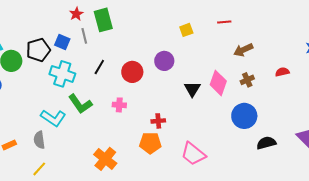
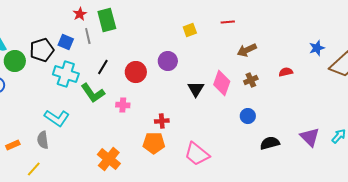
green L-shape: (80, 104) -> (93, 93), moved
blue circle: (244, 116) -> (248, 116), size x0.6
yellow line: (39, 169) -> (34, 169), moved

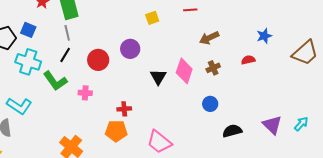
gray line: (88, 36) -> (67, 33), moved
blue star: (317, 48) -> (264, 36), moved

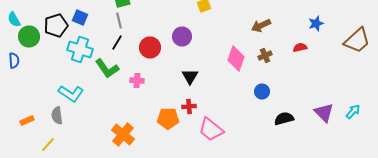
black triangle: (158, 77) -> (190, 76), moved
red cross: (124, 109) -> (189, 106), moved

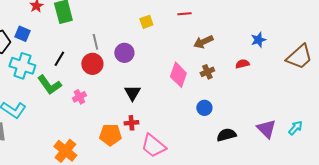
gray line: (119, 20) -> (95, 42), moved
pink cross: (137, 80) -> (79, 97), turned -32

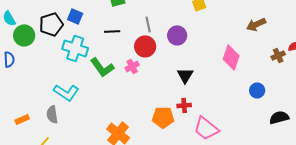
black line: (59, 59) -> (112, 31), moved, turned 56
brown cross: (207, 72) -> (278, 55), moved
pink cross: (79, 97) -> (132, 66), moved

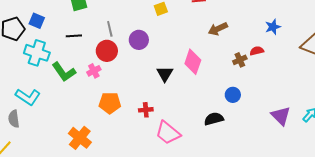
black triangle: (185, 75) -> (165, 74), moved
blue circle: (257, 90) -> (233, 95), moved
orange pentagon: (163, 117) -> (110, 103), moved
black semicircle: (279, 117) -> (214, 119), moved

